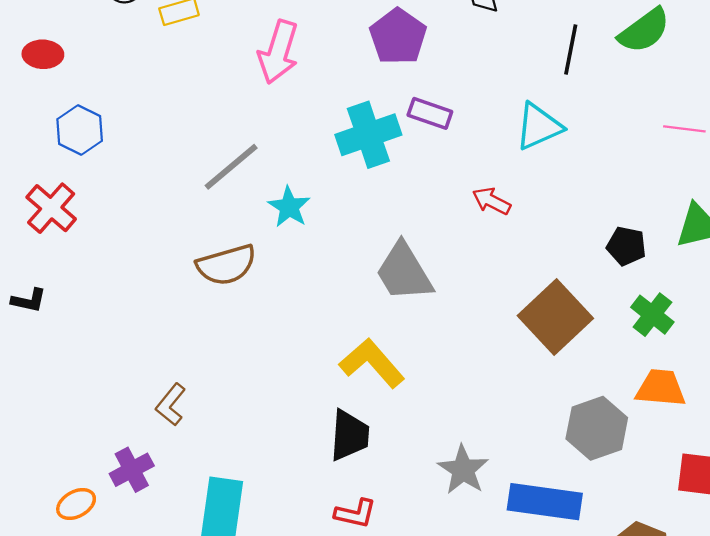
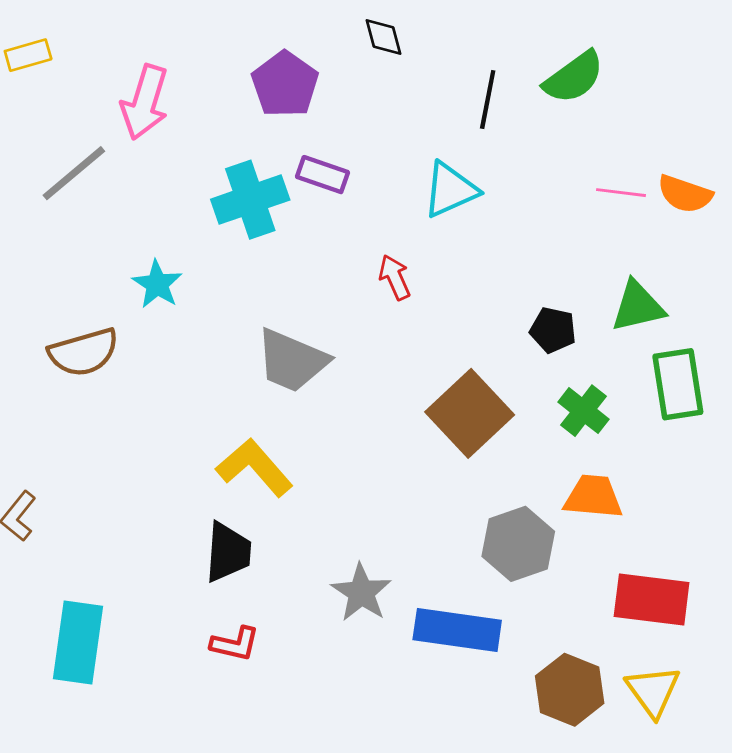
gray line: (231, 167) -> (74, 173), moved
red arrow: (491, 201) -> (395, 277), turned 39
gray trapezoid: (404, 272) -> (292, 361), turned -36

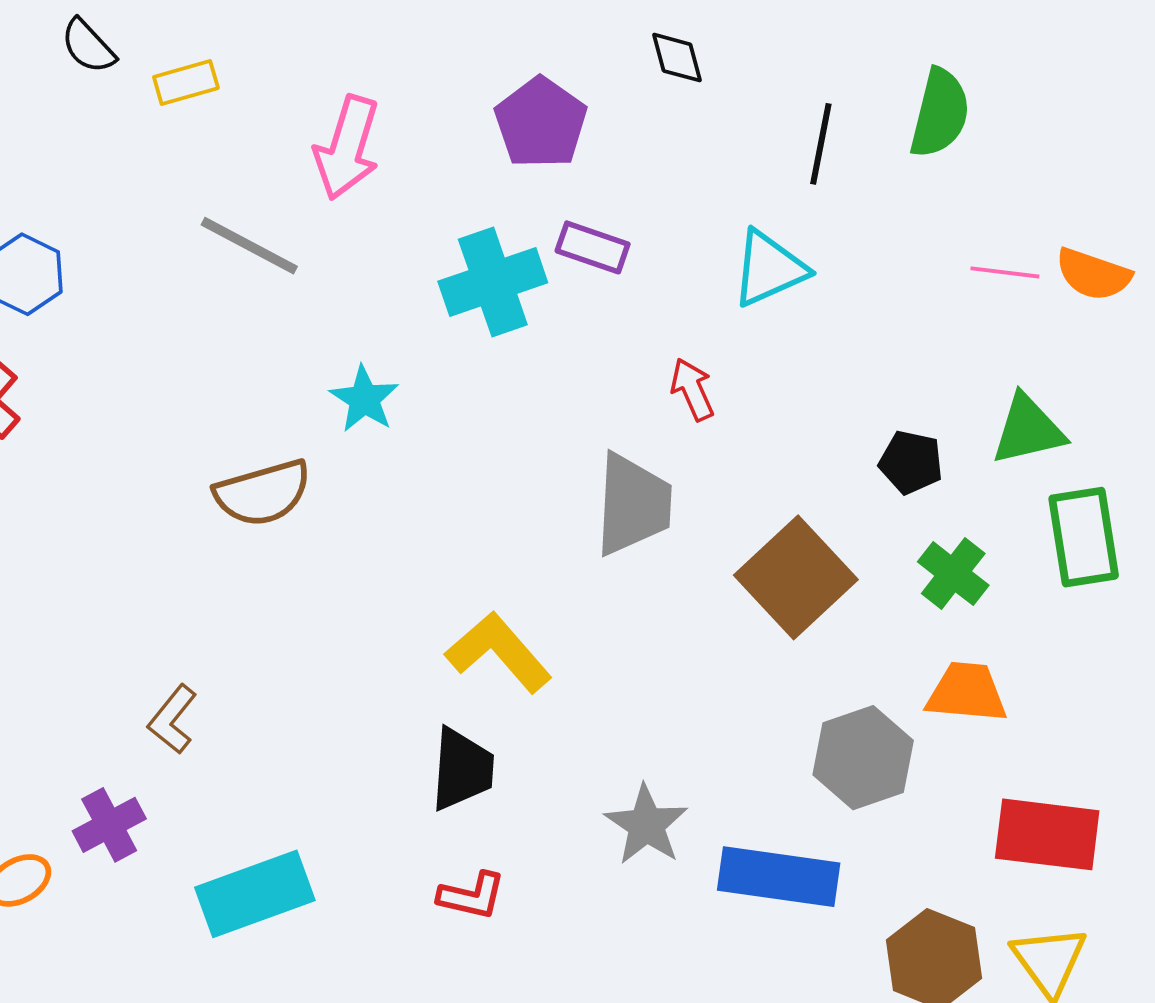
green semicircle: (574, 77) -> (940, 113), turned -40
gray line: (74, 173) -> (249, 246), turned 68
gray trapezoid: (292, 361) -> (633, 504), moved, turned -110
cyan rectangle: (78, 642) -> (255, 894), turned 62

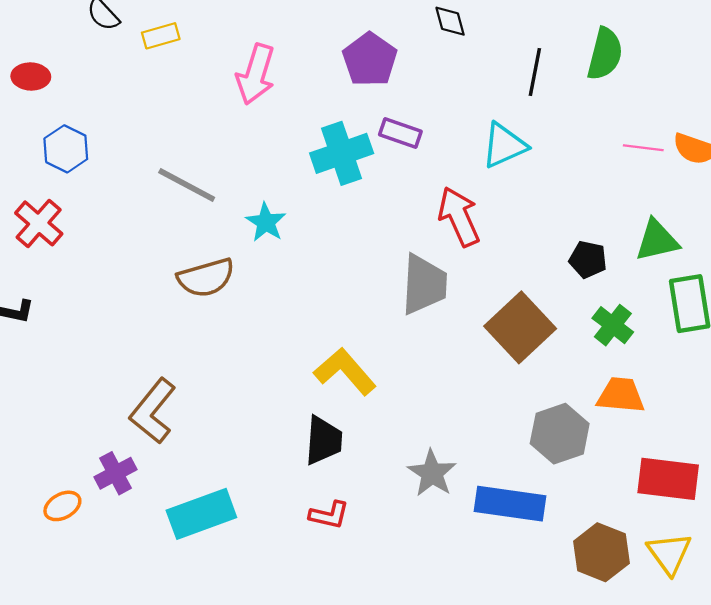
gray line: (249, 246) -> (187, 185), moved
red arrow: (692, 389) -> (459, 217), size x1.6
brown L-shape: (172, 719) -> (153, 411), size x1.6

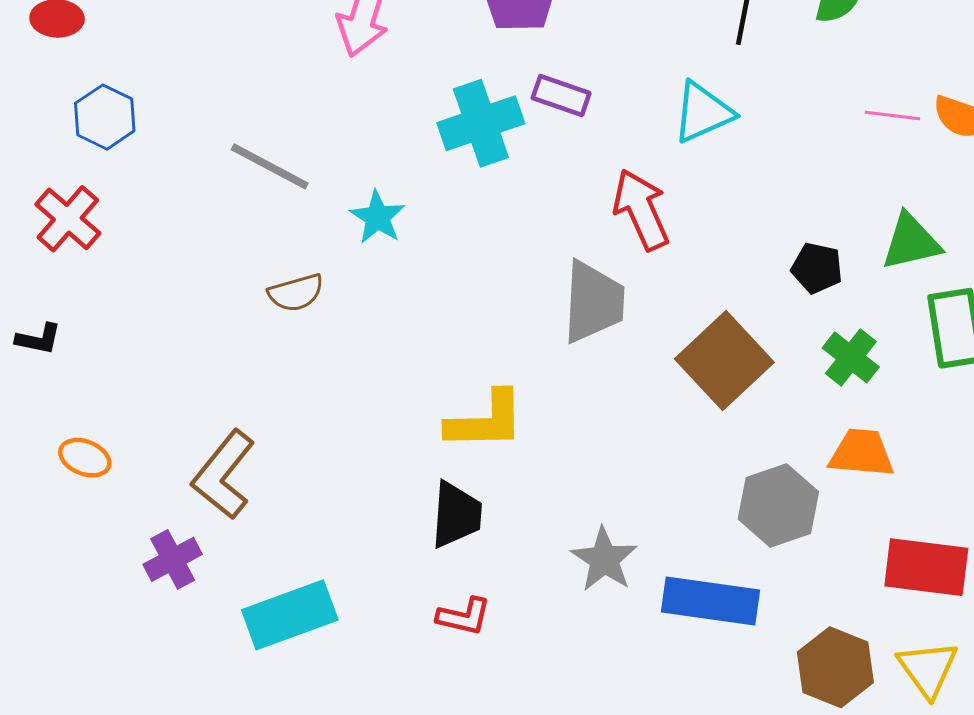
brown semicircle: (206, 278) -> (296, 293), size x0.7
yellow L-shape: (345, 371) -> (486, 421), turned 130
orange ellipse: (62, 506) -> (85, 458), moved, turned 51

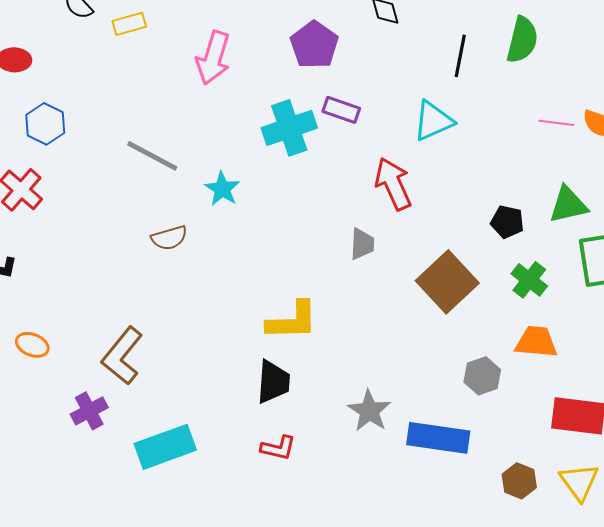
gray trapezoid: (593, 302) -> (362, 244), size x0.6
gray hexagon: (778, 505) -> (482, 376), size x0.7
brown hexagon: (835, 667) -> (519, 481), size x0.7

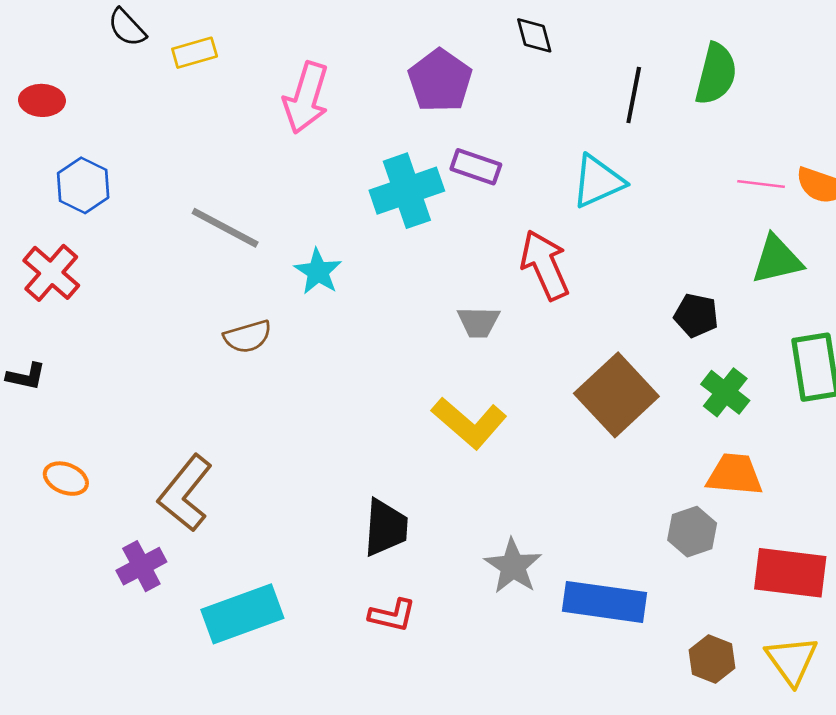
green triangle: (568, 205) -> (777, 260), moved
gray trapezoid: (362, 244) -> (478, 322), moved, turned 88
yellow L-shape: (292, 321) -> (469, 423), moved, turned 42
gray hexagon: (482, 376) -> (692, 532), moved

